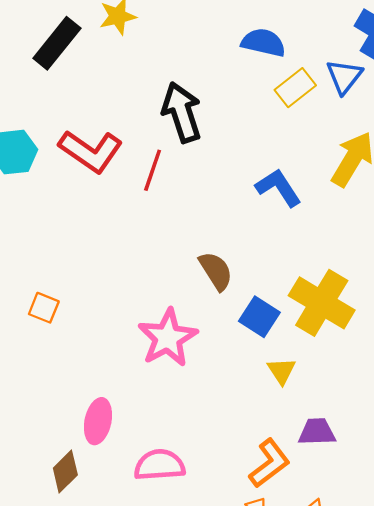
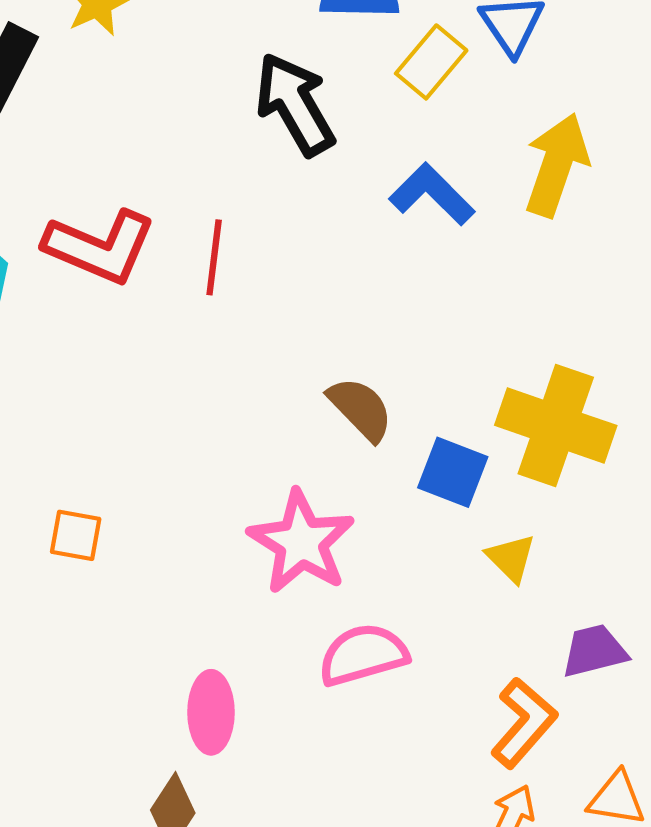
black arrow: (182, 112) -> (295, 104), moved
blue L-shape: (278, 188) -> (432, 194), moved
pink semicircle: (160, 465) -> (363, 655), moved

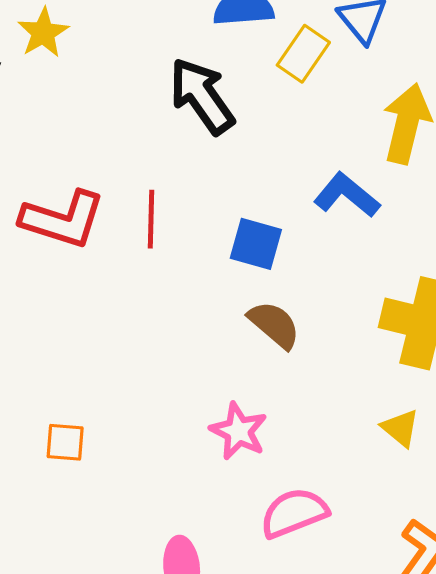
blue L-shape: (432, 194) -> (347, 195), moved
blue square: (453, 472) -> (256, 244), moved
pink star: (301, 542) -> (239, 431), size x0.7

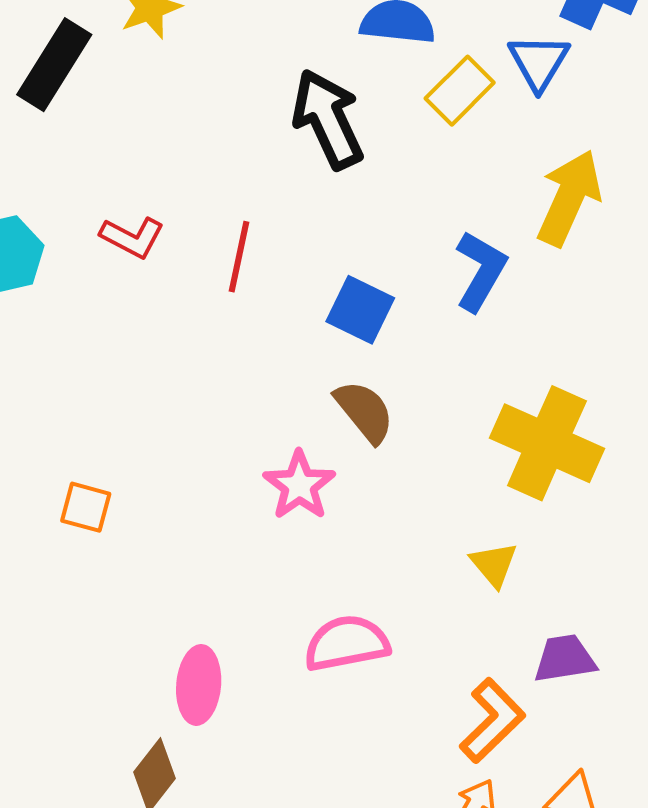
blue L-shape: (347, 195) -> (481, 271), turned 70
red L-shape: (63, 219) -> (132, 237), size x0.6
pink star: (239, 431) -> (299, 485), moved

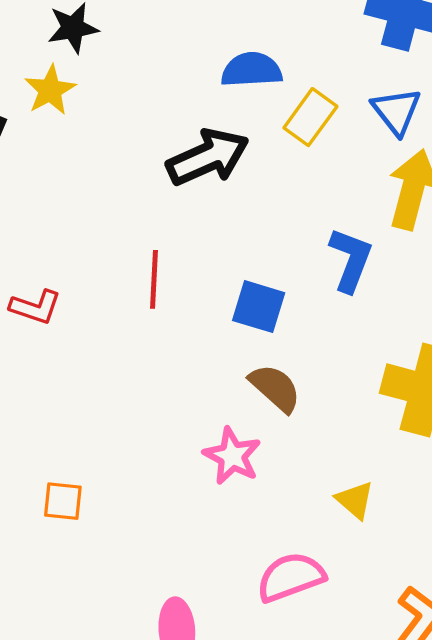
blue triangle: (539, 62) -> (396, 111), moved
black arrow: (328, 119) -> (208, 157), turned 100
red L-shape: (132, 237) -> (35, 307), moved
yellow triangle: (494, 564) -> (355, 500), moved

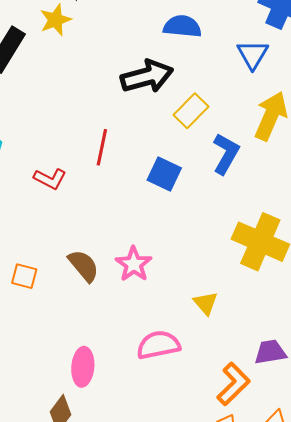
blue triangle: (396, 111) -> (253, 54), moved
yellow rectangle: (310, 117) -> (191, 111), moved
red L-shape: (35, 307) -> (50, 179), moved
brown semicircle: (275, 388) -> (84, 266), moved

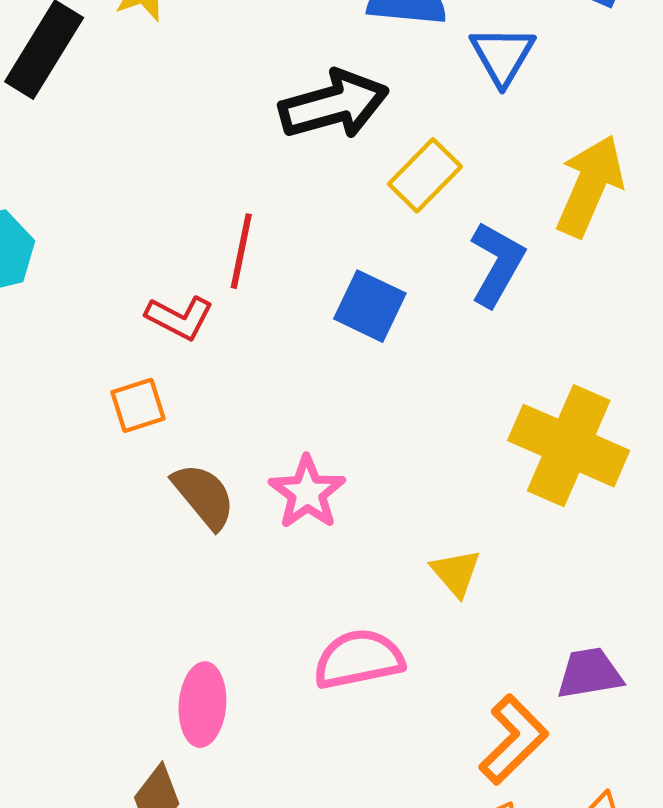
blue triangle: (253, 54) -> (502, 55), moved
red L-shape: (50, 179) -> (180, 318), moved
orange square: (24, 276) -> (138, 405), moved, turned -32

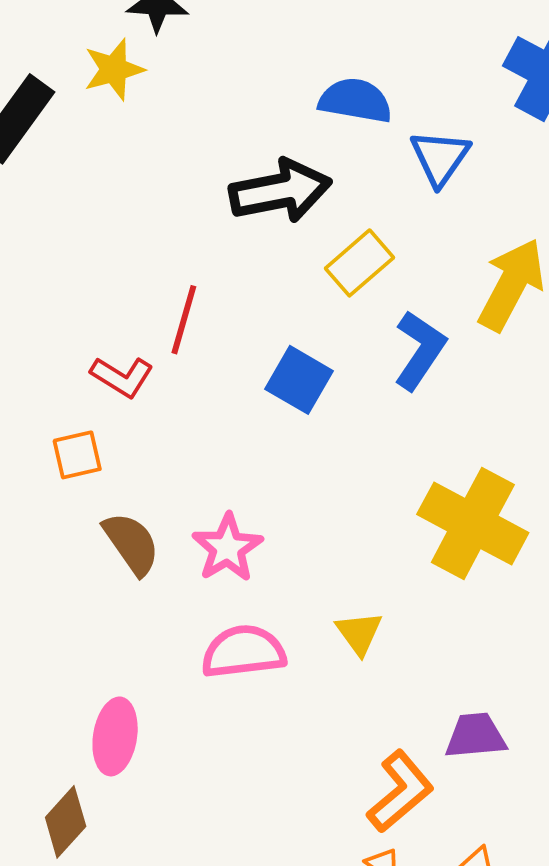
pink semicircle: (359, 659) -> (243, 652), moved

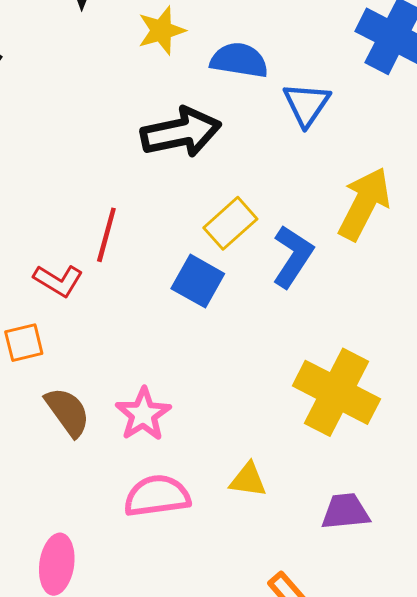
yellow star: (114, 69) -> (161, 30), moved
yellow rectangle: (359, 263) -> (230, 223), moved
yellow triangle: (359, 633) -> (248, 480), turned -45
purple trapezoid: (476, 736) -> (345, 512), moved

